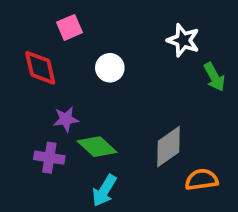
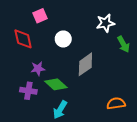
white star: (183, 40) -> (105, 23), turned -30
gray diamond: (168, 147) -> (85, 64), moved

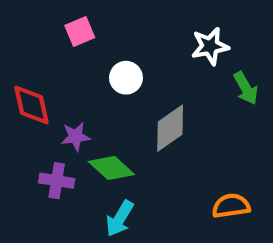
red diamond: (23, 39) -> (31, 105), moved

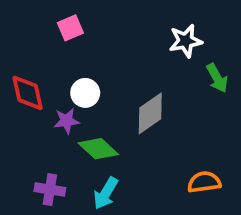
white circle: (126, 78) -> (85, 93), moved
purple cross: (57, 181) -> (50, 190), moved

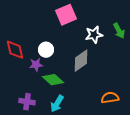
pink square: (70, 28) -> (66, 15), moved, size x1.5
white star: (186, 41) -> (94, 35), moved
green arrow: (217, 78) -> (119, 31), moved

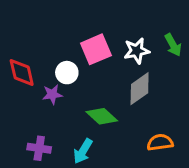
pink square: (66, 15) -> (96, 49), moved
gray diamond: (81, 61) -> (140, 89), moved
green diamond: (53, 80) -> (102, 116), moved

